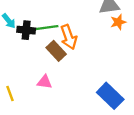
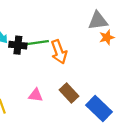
brown rectangle: (56, 51) -> (69, 93), moved

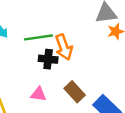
black cross: (18, 45) -> (48, 59), moved

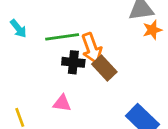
brown rectangle: (75, 92) -> (104, 68), moved

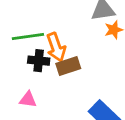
brown rectangle: (104, 68) -> (68, 66), turned -65

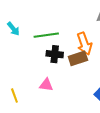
orange arrow: (56, 47) -> (84, 44), moved

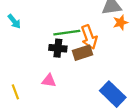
green line: (46, 35) -> (67, 33), moved

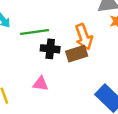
green line: (67, 33) -> (35, 32), moved

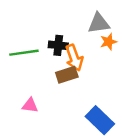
black cross: (50, 49) -> (58, 45), moved

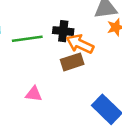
orange arrow: (74, 58) -> (80, 44), turned 135

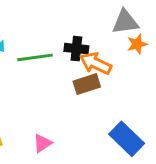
pink triangle: (34, 94) -> (42, 143), moved, turned -42

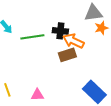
pink triangle: (42, 143) -> (37, 95), turned 32

